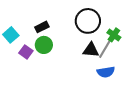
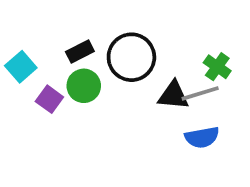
black circle: (88, 21) -> (131, 57), moved
gray line: (105, 49) -> (200, 93), turned 42

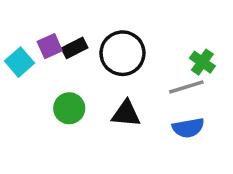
green circle: (84, 86) -> (69, 108), moved
black triangle: (173, 95) -> (126, 114), moved
purple square: (49, 99) -> (50, 46), moved, turned 30

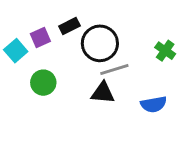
black rectangle: (75, 48) -> (69, 26), moved
gray line: (186, 87) -> (114, 70), moved
green circle: (69, 108) -> (43, 83), moved

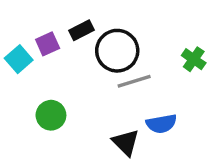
green circle: (43, 83) -> (51, 115), moved
black triangle: (103, 93) -> (126, 142), moved, turned 40
blue semicircle: (154, 104) -> (161, 124), moved

